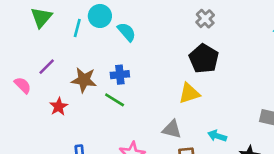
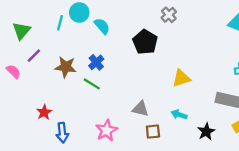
green triangle: (41, 17) -> (21, 31), moved
black pentagon: (204, 59) -> (145, 42), moved
blue cross: (120, 75) -> (96, 62), turned -35
yellow triangle: (189, 93) -> (181, 78), moved
red star: (59, 107) -> (44, 112), moved

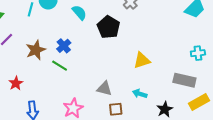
cyan semicircle: (102, 26) -> (79, 13), moved
brown star: (66, 67) -> (36, 50), turned -30
red star: (44, 112) -> (16, 83), moved

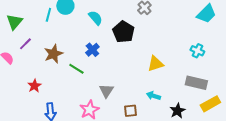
blue cross: (64, 46) -> (92, 50), moved
cyan cross: (198, 53) -> (197, 51), moved, turned 32
gray triangle: (104, 88) -> (106, 91), moved, turned 49

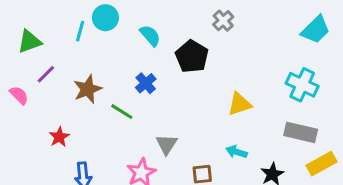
green triangle: (14, 22) -> (29, 42), turned 30
cyan cross: (197, 51) -> (302, 85), size x1.5

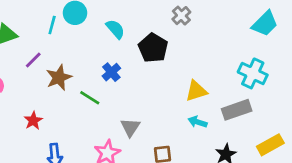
purple line: (46, 74) -> (33, 60), moved
gray rectangle: (301, 132) -> (237, 110), moved, turned -32
cyan arrow: (237, 152) -> (198, 122), moved

